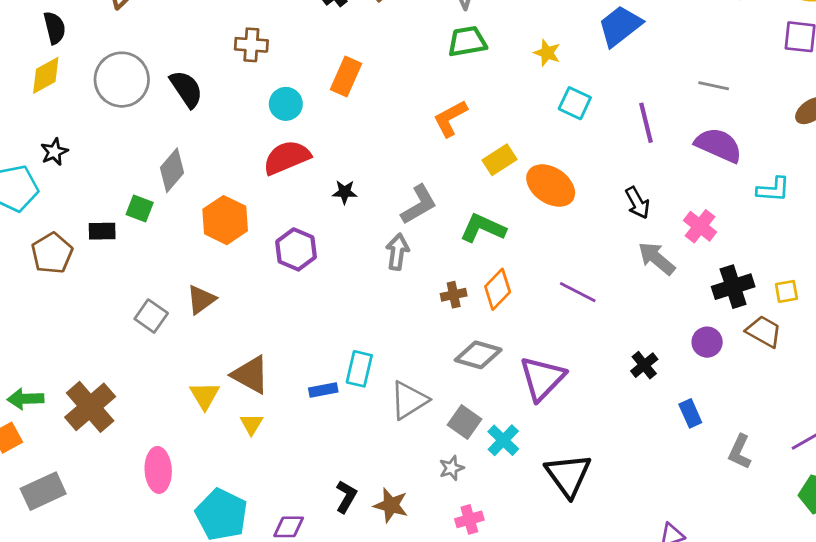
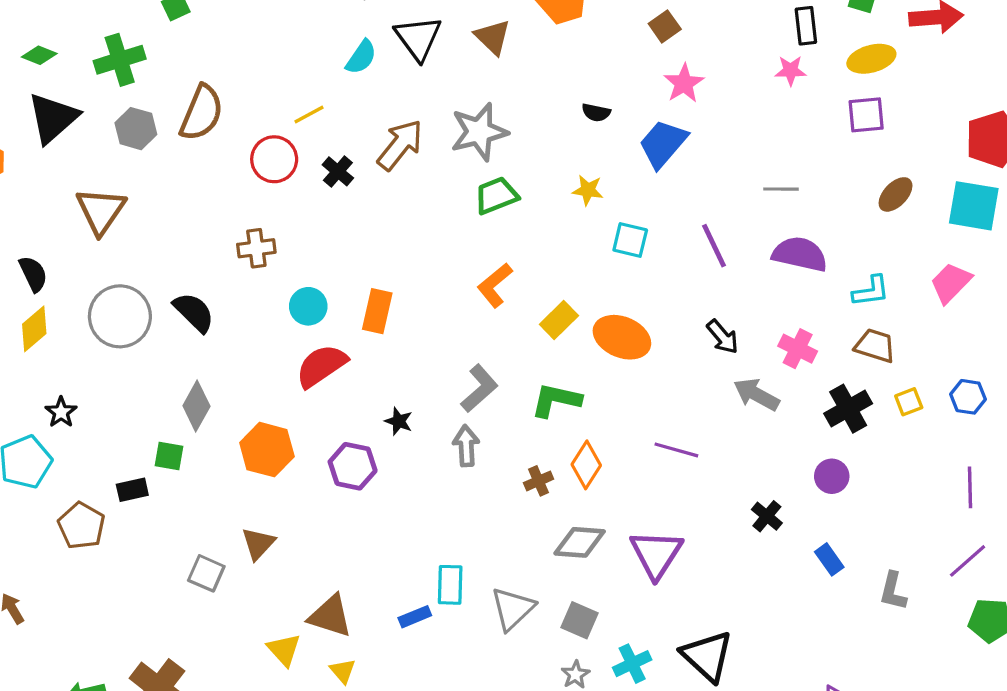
orange rectangle: (346, 76) -> (377, 311), moved
black star: (345, 192) -> (399, 421), moved, turned 30
brown trapezoid: (764, 331) -> (875, 346), moved
cyan cross: (503, 440) -> (632, 664), moved, turned 32

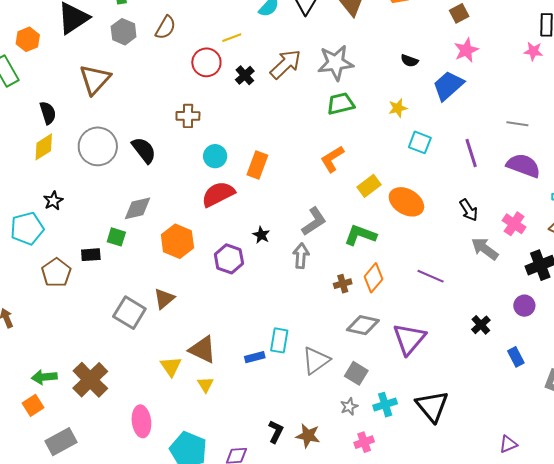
brown semicircle: (202, 113) -> (165, 28), size x0.7
yellow star: (588, 190) -> (398, 108), turned -30
gray diamond: (196, 406) -> (138, 208), turned 40
gray square: (206, 573) -> (129, 313), size x1.4

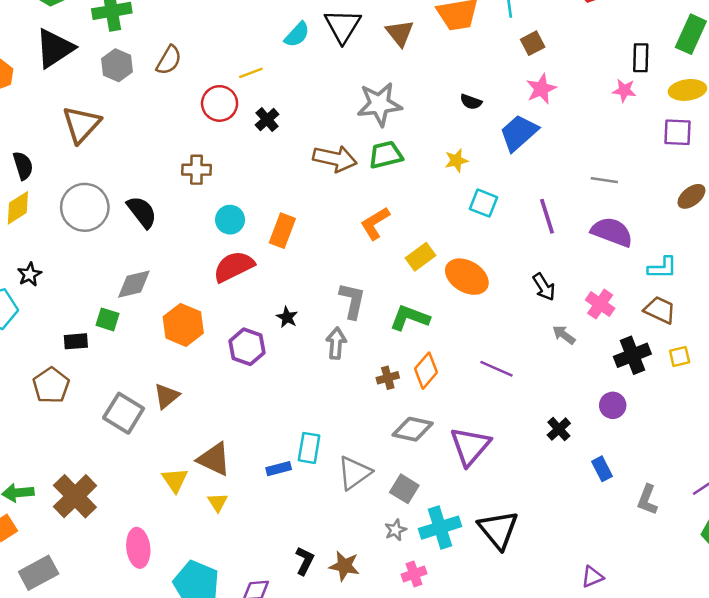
brown arrow: (286, 64) -> (335, 159), moved, turned 56
gray L-shape: (314, 221) -> (352, 301), turned -44
gray arrow: (485, 249) -> (564, 335), size x0.7
brown pentagon: (56, 273) -> (51, 385), moved
cyan cross: (385, 405) -> (440, 528), size x1.4

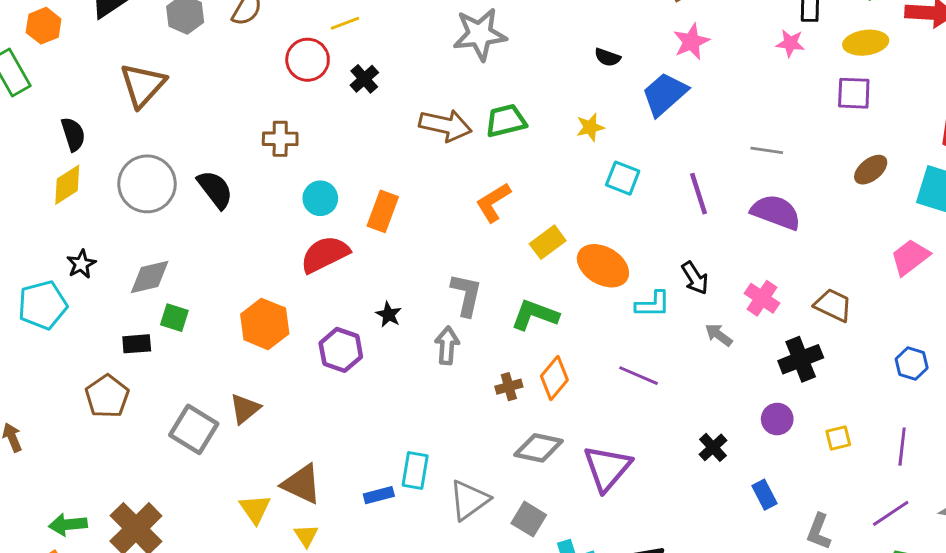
gray star: (379, 104) -> (480, 34), moved
cyan L-shape: (662, 268) -> (653, 304), moved
gray diamond: (134, 284) -> (150, 277), moved
yellow square: (680, 356) -> (838, 438), moved

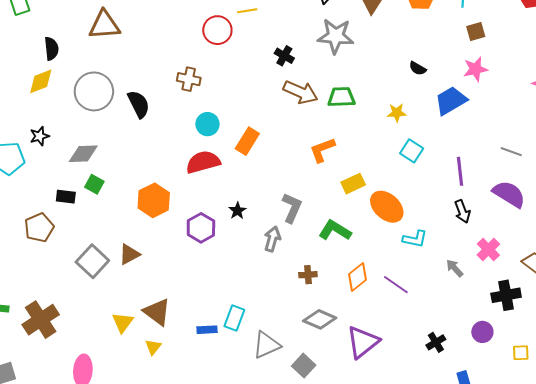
black cross: (364, 79) -> (284, 56), moved, turned -30
brown triangle: (143, 85) -> (104, 25), turned 32
black arrow: (695, 278) -> (462, 211), moved
orange diamond: (554, 378) -> (357, 277), moved

